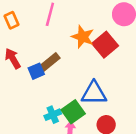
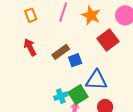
orange star: (83, 37) -> (91, 15), moved
blue square: (36, 71) -> (75, 60), moved

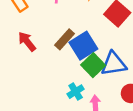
blue square: (75, 60) -> (83, 46), size x1.6
green square: (78, 95) -> (93, 65), moved

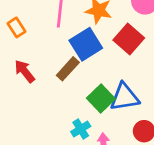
blue square: (83, 46) -> (86, 44), moved

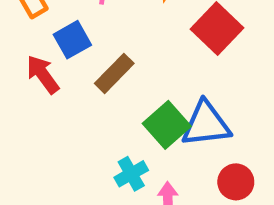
blue square: (86, 44) -> (72, 40), moved, size x0.7

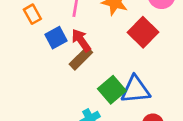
red arrow: (43, 74) -> (81, 40), moved

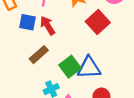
blue square: (56, 38) -> (27, 22), turned 36
brown rectangle: (81, 58) -> (39, 55), moved

